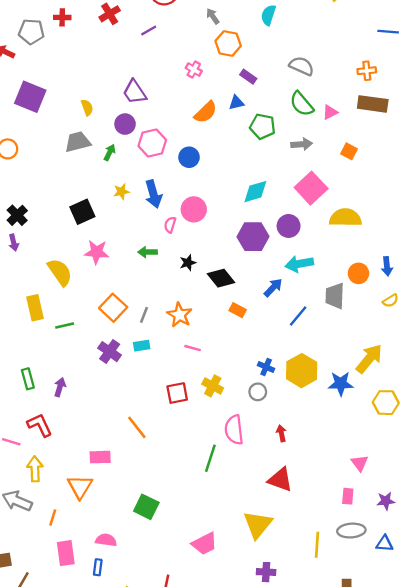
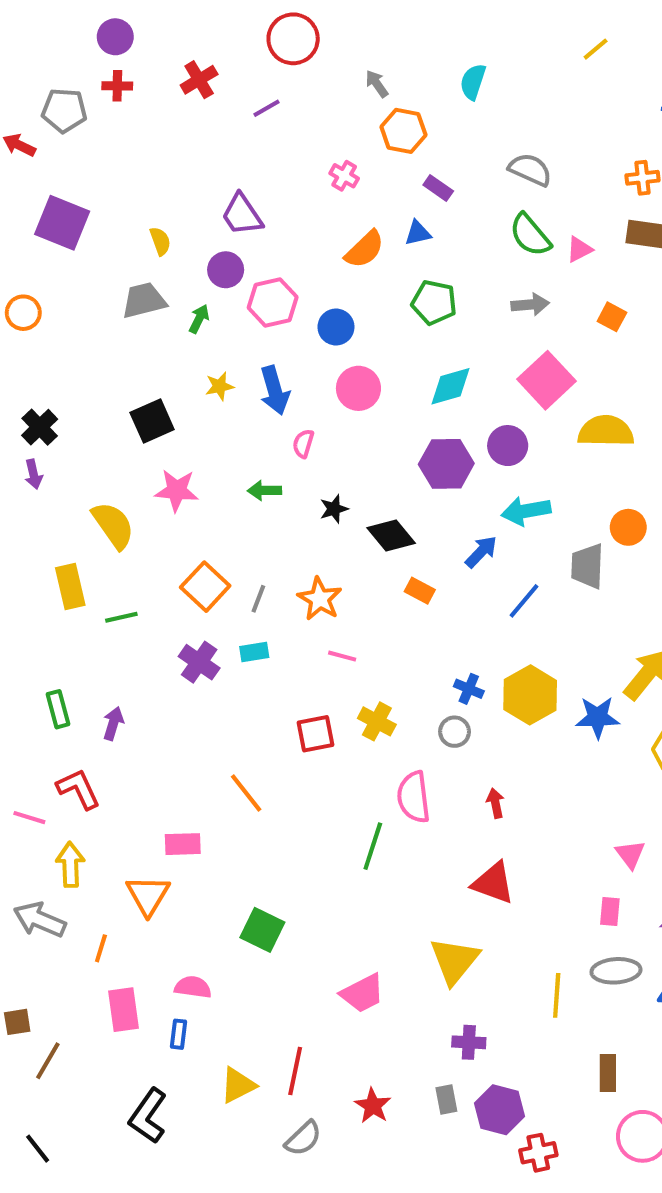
green pentagon: (262, 126) -> (434, 302), moved
pink circle: (194, 209) -> (358, 388), moved

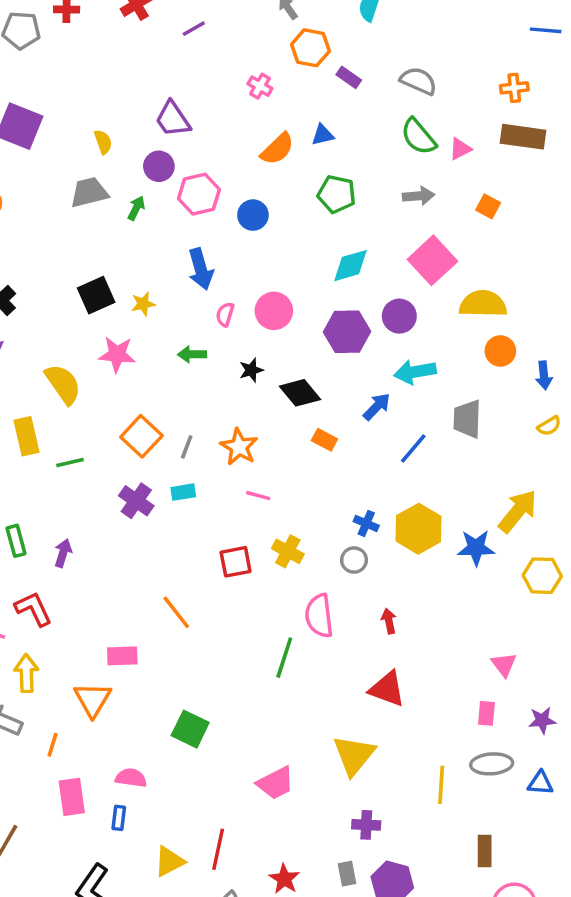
purple rectangle: (438, 188) -> (349, 77), moved
yellow star: (219, 386) -> (143, 304), moved
pink circle: (358, 388) -> (274, 311), moved
orange circle: (628, 527) -> (500, 351), moved

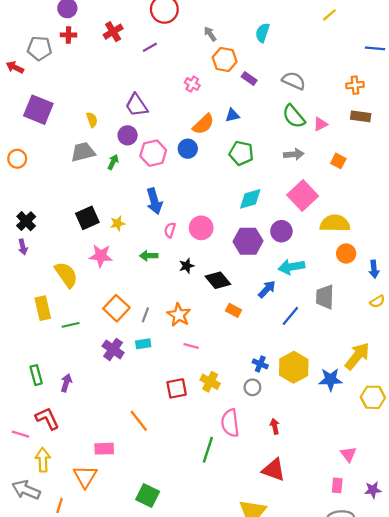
brown rectangle: (523, 137) -> (361, 116), size x0.7
blue circle: (253, 215) -> (188, 149), moved

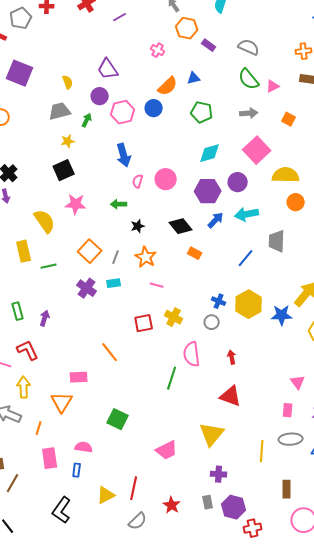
gray pentagon: (39, 48) -> (21, 18), turned -30
yellow star: (118, 223) -> (68, 141), moved
black star: (187, 266) -> (138, 226), moved
blue arrow: (267, 289) -> (216, 220), moved

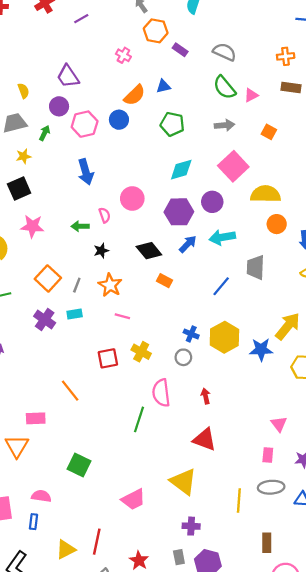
pink semicircle: (138, 181) -> (105, 215), moved, turned 144
yellow triangle: (212, 434) -> (183, 482), turned -32

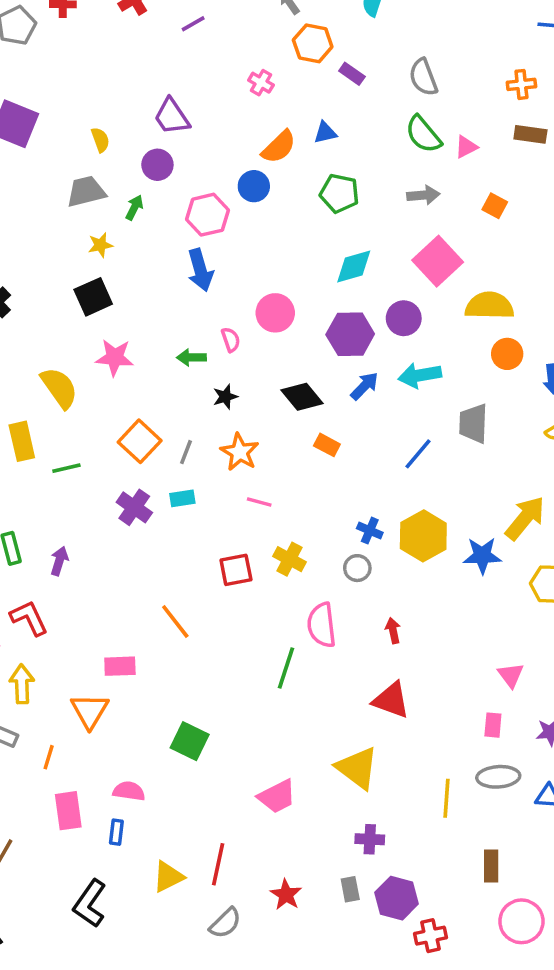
gray semicircle: (224, 52) -> (423, 77), turned -135
pink hexagon: (85, 124) -> (207, 215), moved

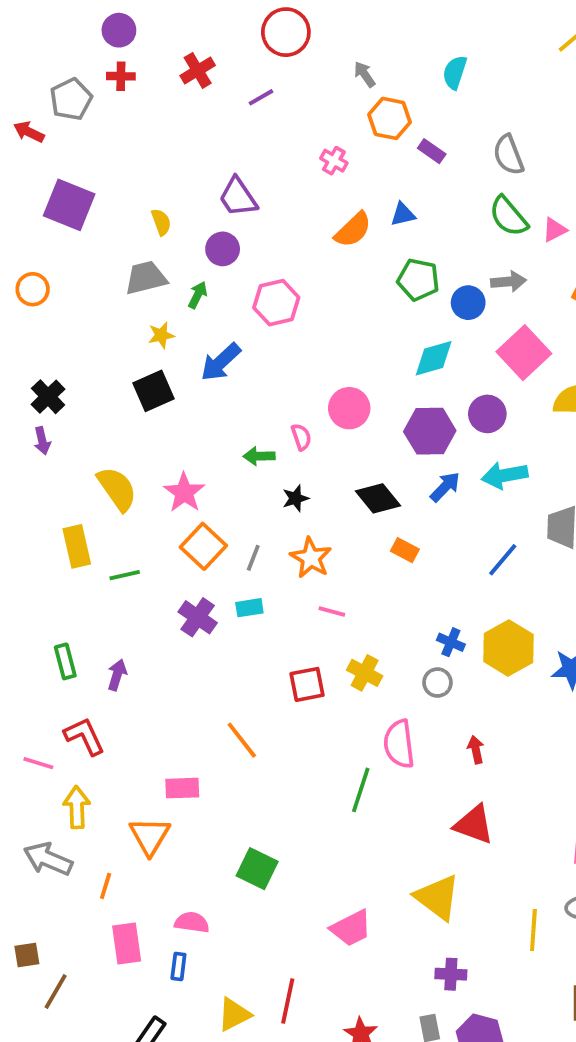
blue circle: (254, 186) -> (468, 303), moved
blue arrow: (200, 270) -> (221, 362), moved, turned 63
pink star: (115, 357) -> (184, 493), moved, turned 30

